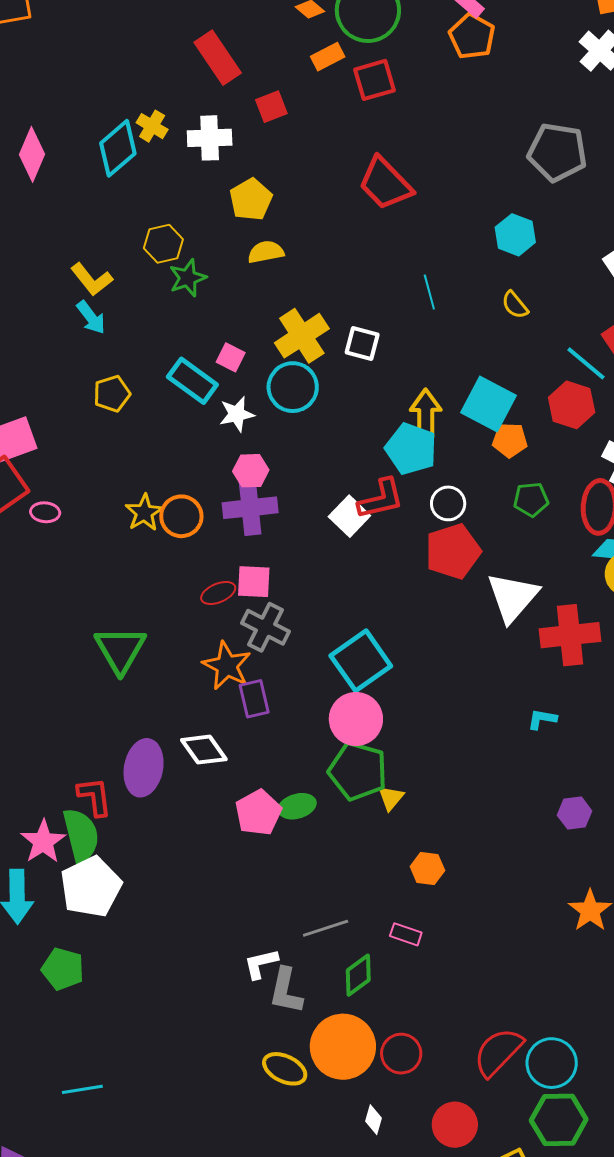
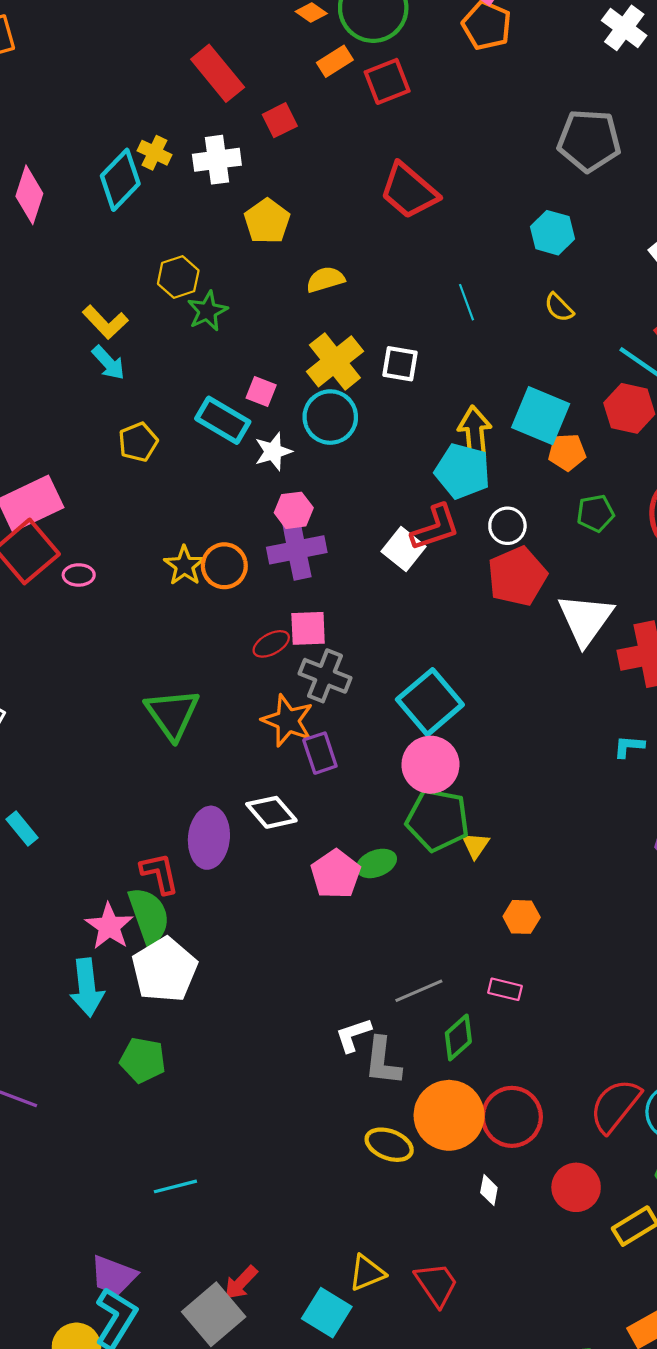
yellow semicircle: (266, 252) -> (325, 279), moved
red circle: (401, 1054) -> (512, 1117), size x1.4

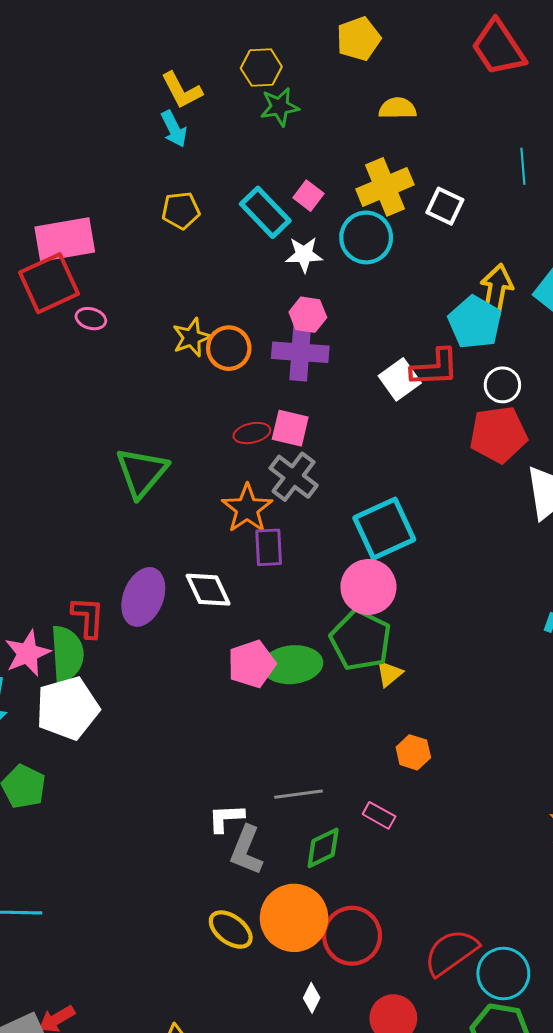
green ellipse: (376, 863) -> (292, 665), size x1.5

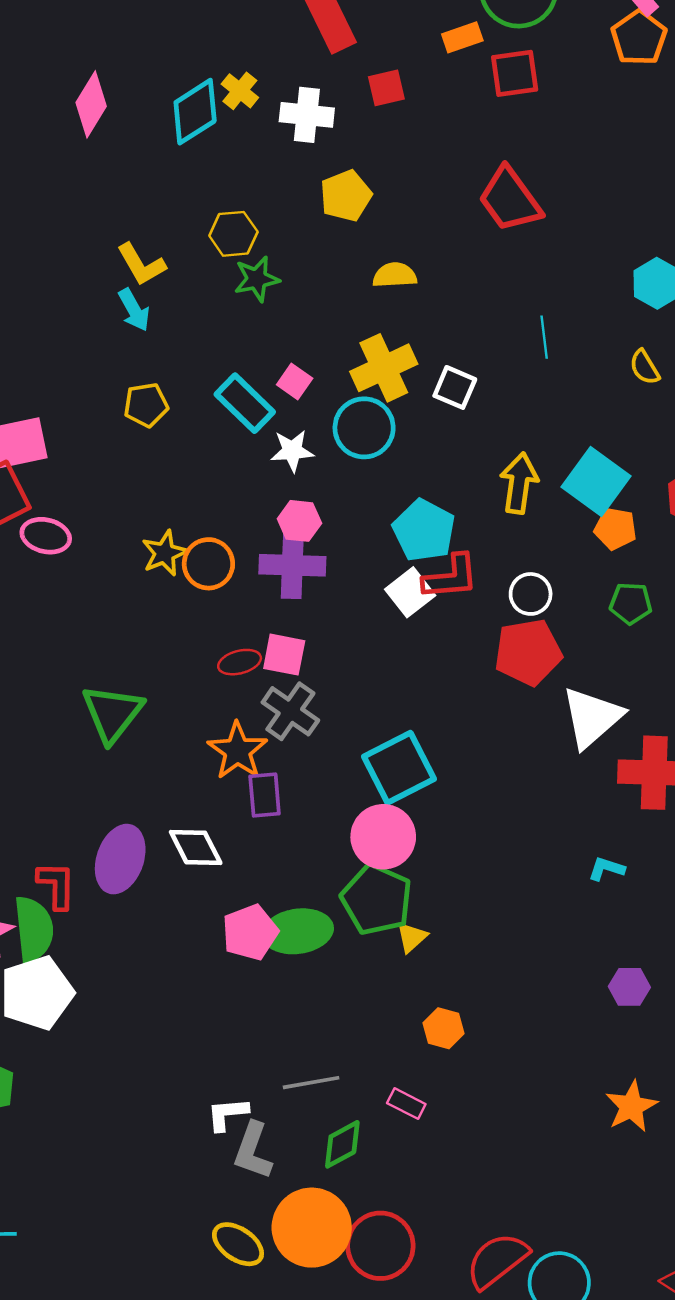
pink ellipse: (91, 319) -> (46, 536), size x1.4
cyan pentagon: (475, 322) -> (424, 530), moved

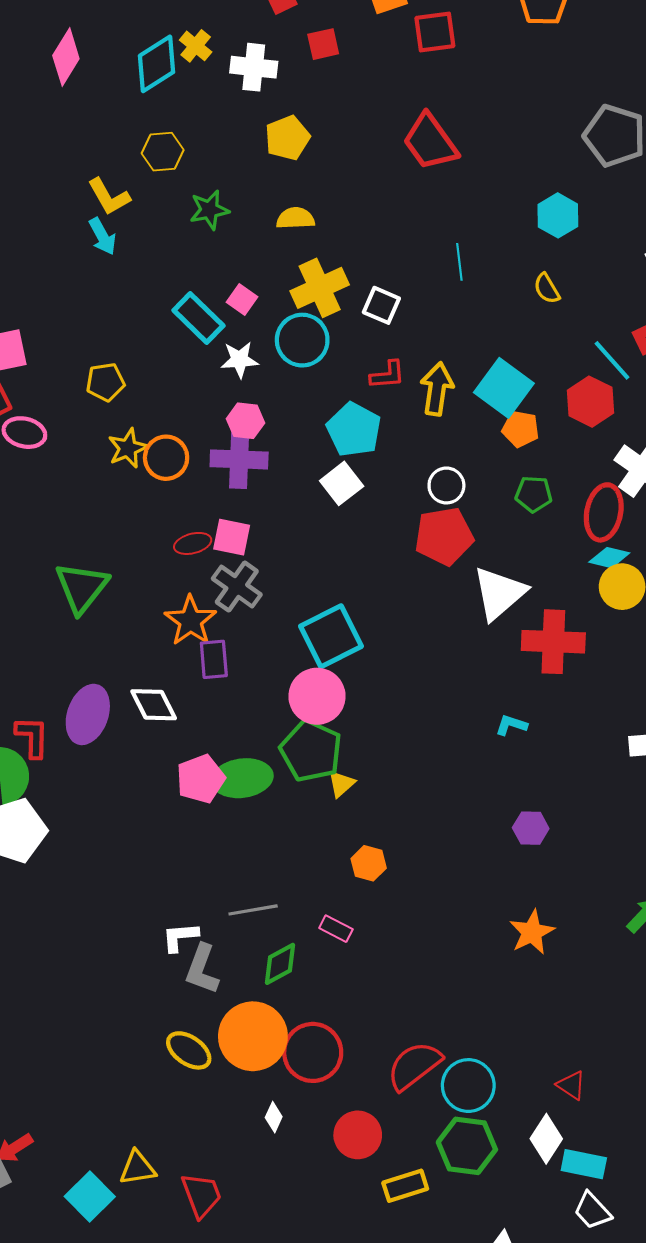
yellow hexagon: (233, 234) -> (163, 152), moved
yellow semicircle: (395, 275) -> (295, 218), moved
yellow pentagon: (146, 405) -> (105, 382), moved
red L-shape: (451, 577) -> (387, 375), moved, size x0.7

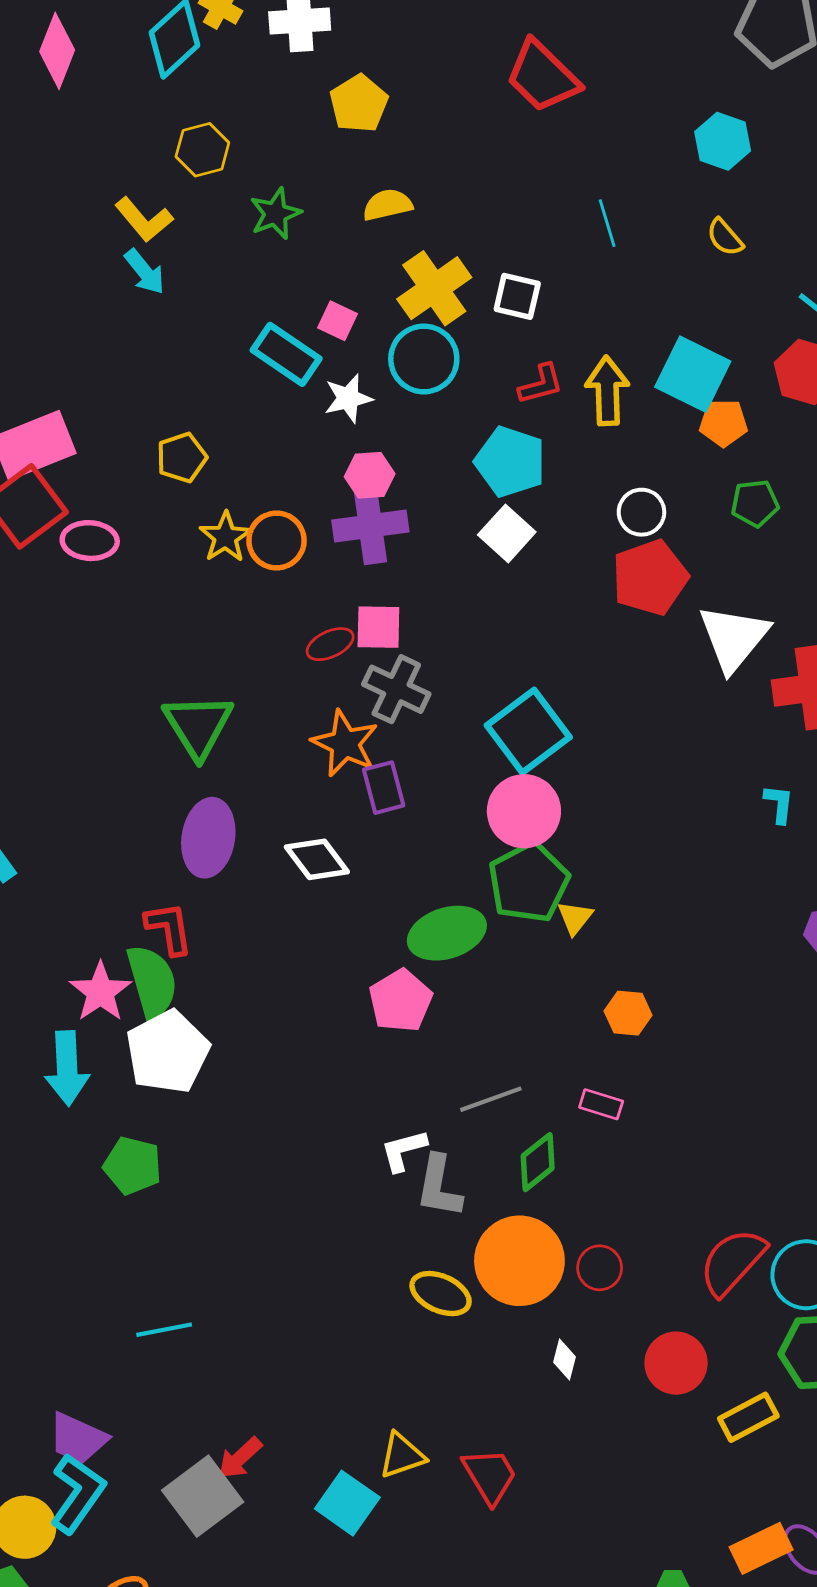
purple ellipse: (88, 714) -> (208, 838), moved
cyan L-shape: (511, 725) -> (779, 804), turned 88
green pentagon: (311, 751) -> (529, 882), turned 30
pink pentagon: (201, 779) -> (401, 1001), moved
red circle: (313, 1052) -> (600, 1268), size x0.6

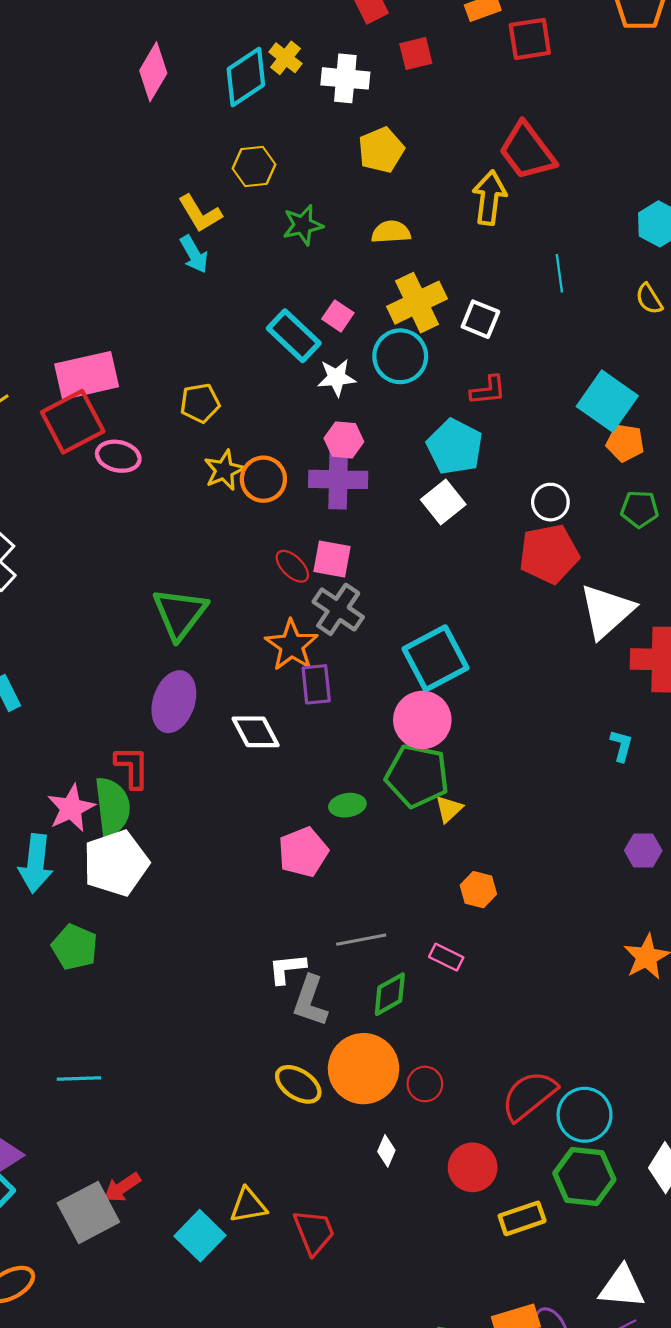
yellow arrow: (607, 391) -> (489, 198), moved
red ellipse: (330, 644) -> (292, 566), turned 60
green pentagon: (529, 882) -> (417, 776), turned 30
green ellipse: (447, 933) -> (347, 805), size x0.6

